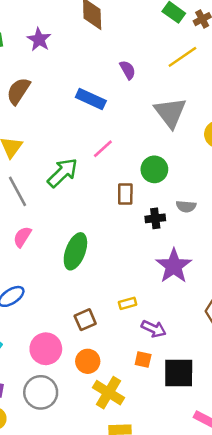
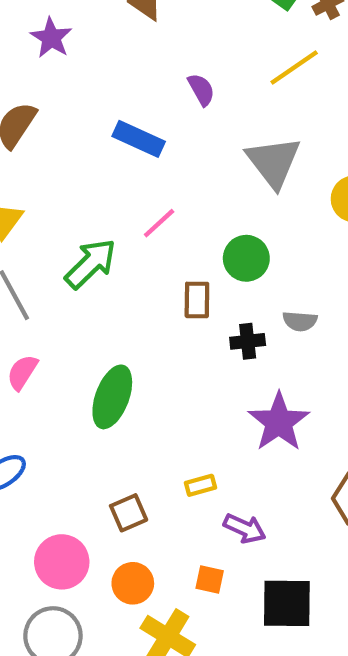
orange square: (143, 360) -> (210, 579), moved

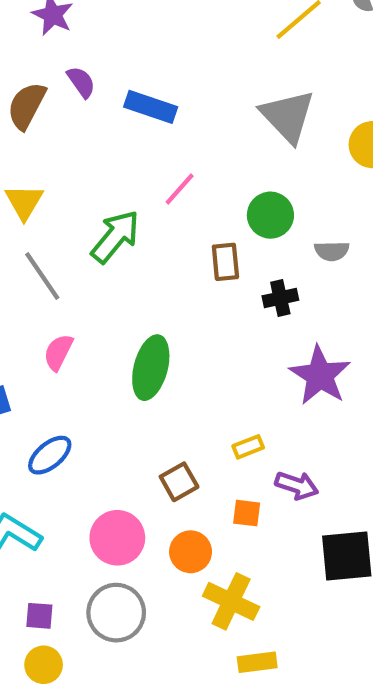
purple semicircle: (201, 90) -> (81, 82), moved
gray semicircle: (300, 321) -> (332, 251), moved
orange square: (210, 579) -> (247, 513), moved

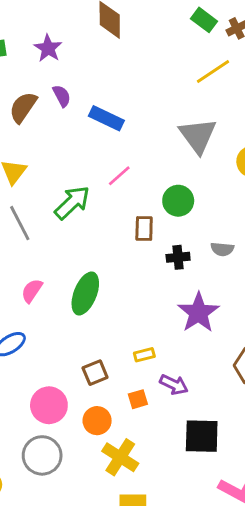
gray semicircle: (332, 251) -> (222, 249), moved
pink semicircle: (58, 352) -> (32, 291), moved
orange square: (247, 513) -> (138, 399), turned -30

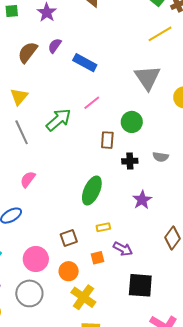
purple semicircle: (62, 96) -> (55, 46), turned -119
green ellipse: (85, 294) -> (92, 190), moved
purple star: (198, 313) -> (142, 200), size x0.7

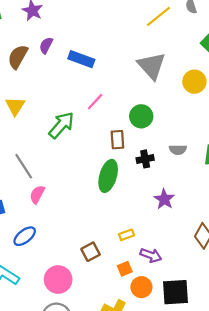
gray line: (22, 132) -> (24, 166), moved
green ellipse: (92, 190) -> (108, 176), moved
orange circle: (69, 271) -> (141, 287), moved

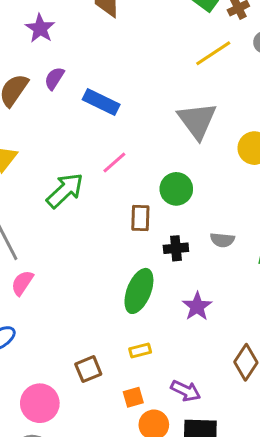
green ellipse: (108, 176) -> (139, 291), moved
purple arrow: (151, 255) -> (186, 391), moved

